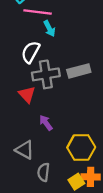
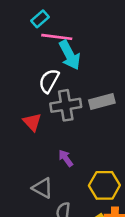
cyan arrow: (49, 29) -> (70, 55), size x1.6
red triangle: (27, 94) -> (32, 122), moved

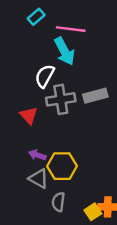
pink line: (57, 37) -> (71, 29), moved
purple arrow: (66, 158) -> (37, 155), moved, turned -35
yellow hexagon: (104, 185) -> (62, 166), moved

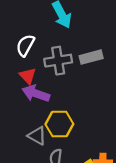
white semicircle: (45, 76) -> (25, 45), moved
purple arrow: (37, 155) -> (36, 93), moved, size x1.6

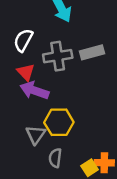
gray triangle: (37, 136) -> (36, 135), turned 36

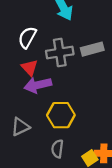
purple arrow: (34, 90) -> (38, 85), turned -32
gray triangle: (36, 135) -> (20, 127), moved, turned 30

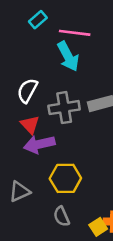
gray semicircle: (57, 149) -> (61, 216), turned -30

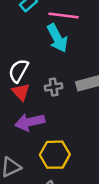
gray cross: (64, 108) -> (54, 87), size x0.6
red triangle: (30, 125) -> (21, 92), moved

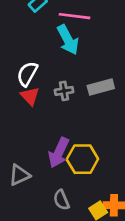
purple arrow: (30, 122) -> (59, 153), moved, turned -52
yellow hexagon: (55, 155) -> (82, 159), moved

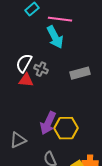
gray cross: (64, 91) -> (41, 69), moved, turned 32
red triangle: (30, 96) -> (26, 80), turned -42

